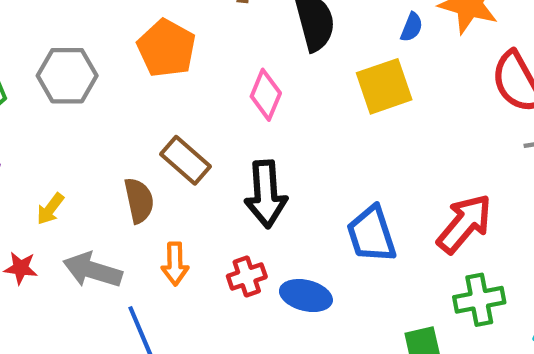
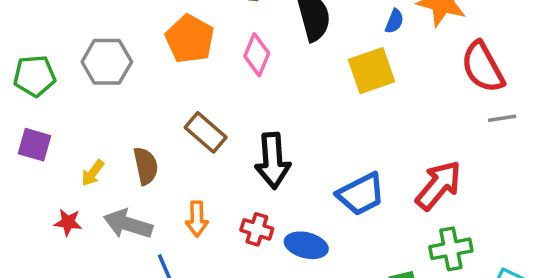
pink diamond: (266, 95) -> (257, 55), moved
brown semicircle: (139, 200) -> (146, 166), moved
blue trapezoid: (371, 234) -> (361, 194), turned -99
red cross: (247, 276) -> (257, 229), turned 36

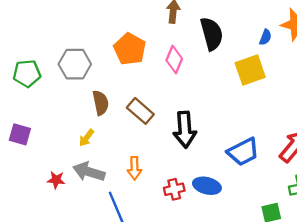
purple square: (35, 145) -> (20, 134), moved
brown semicircle: (146, 166) -> (101, 103), moved
yellow arrow: (93, 173) -> (87, 138), moved
red star: (68, 222) -> (56, 180), moved
red cross: (257, 229) -> (174, 189), moved, turned -30

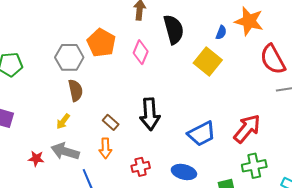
gray hexagon: (75, 64) -> (69, 57), moved
yellow square: (250, 70) -> (208, 61), turned -32
brown rectangle: (140, 111) -> (111, 122), moved, size x0.7
blue ellipse: (207, 186) -> (184, 172), moved

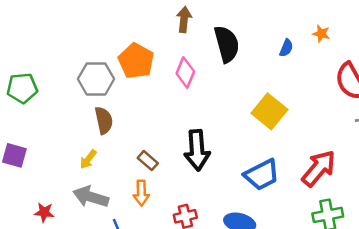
orange star: (249, 21) -> (321, 34), size x0.5
yellow square: (208, 61) -> (269, 111), moved
red star: (36, 159) -> (44, 212), moved

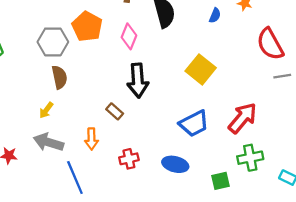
black arrow: (197, 150) -> (138, 80), moved
brown rectangle: (148, 161) -> (115, 111), moved

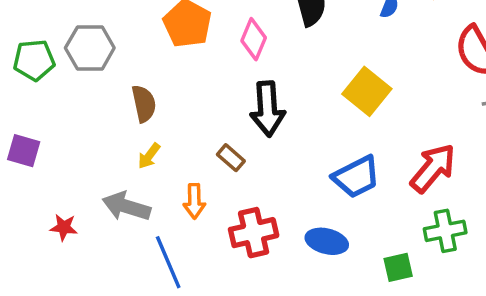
gray hexagon: (53, 42) -> (90, 48), moved
yellow arrow: (46, 110) -> (149, 156), moved
red cross: (129, 159) -> (254, 233), size x1.5

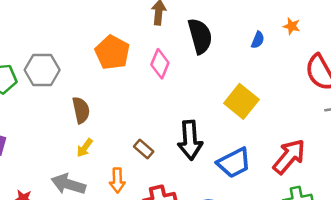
black arrow: (268, 109) -> (190, 140), moved

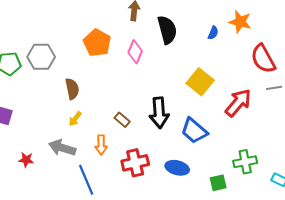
orange star: (292, 26) -> (240, 22), size x1.6
red arrow: (289, 157) -> (238, 103), moved
blue trapezoid: (234, 163) -> (194, 131), turned 68

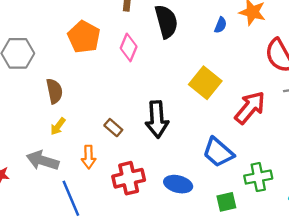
blue trapezoid: (194, 131) -> (218, 152), moved

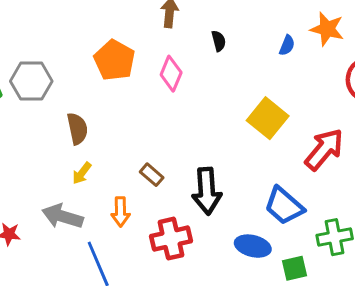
black semicircle: (166, 22) -> (219, 41), size x0.5
black arrow: (157, 119) -> (207, 191), moved
blue ellipse: (178, 184) -> (253, 246), moved

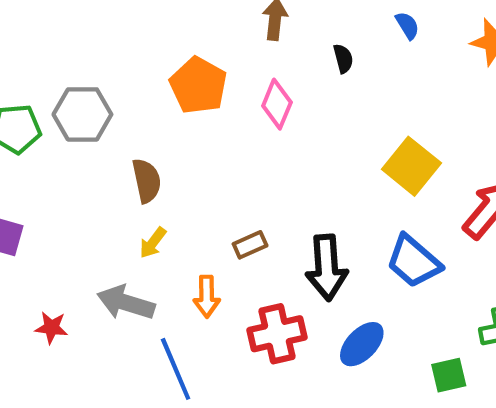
blue semicircle: (287, 45) -> (407, 25), moved, turned -54
brown rectangle: (152, 175) -> (250, 245), turned -65
blue trapezoid: (284, 206) -> (414, 261), moved
blue ellipse: (253, 246) -> (362, 344), moved, turned -60

